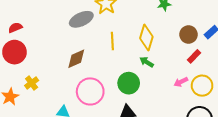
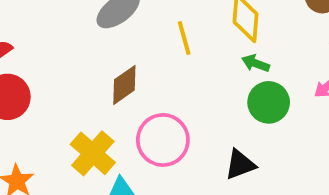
yellow cross: (32, 83) -> (93, 153), moved, size x1.6
green circle: (129, 83) -> (269, 102), moved

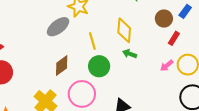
green circle: (269, 102) -> (99, 66), moved

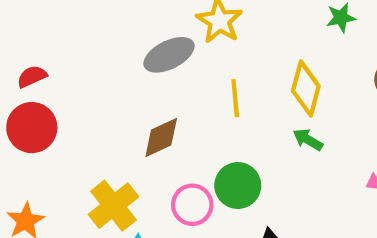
green circle: (99, 66) -> (238, 185), moved
pink circle: (82, 94) -> (192, 205), size x0.7

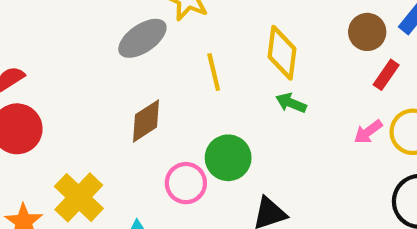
yellow cross: (113, 206) -> (79, 197), moved

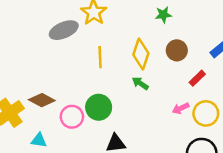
brown circle: (367, 32) -> (177, 50), moved
brown diamond: (146, 121) -> (42, 100), moved, turned 50

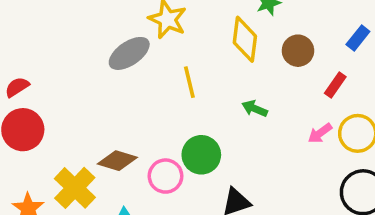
yellow diamond: (141, 54) -> (245, 39), moved

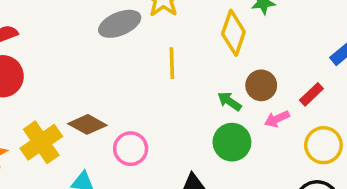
brown circle: (298, 51) -> (261, 85), moved
pink arrow: (320, 133) -> (277, 119), moved
green circle: (201, 155) -> (232, 142), moved

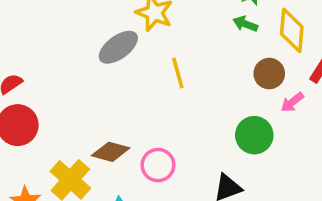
yellow diamond: (233, 33) -> (292, 30), moved
green arrow: (229, 101) -> (245, 24), moved

